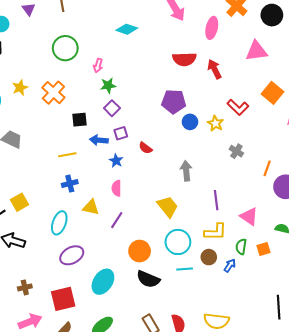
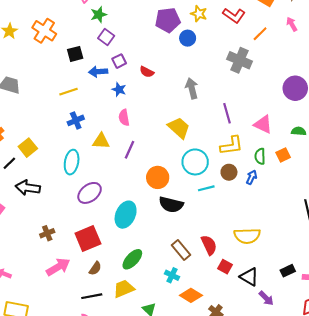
yellow star: (215, 123) -> (199, 14), moved
gray cross: (236, 151) -> (240, 60), size x1.6
orange line: (267, 168) -> (260, 34), moved, turned 35

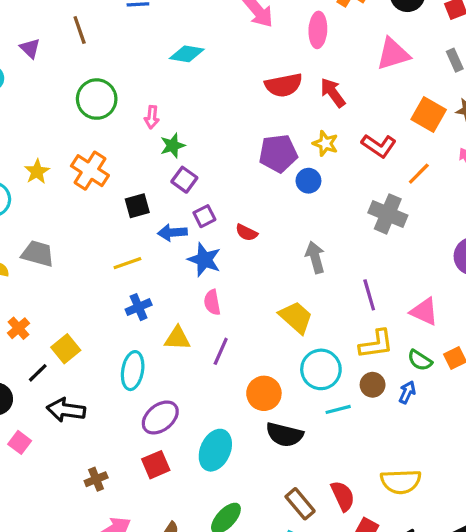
blue star: (119, 90) -> (204, 260), size x1.5
green semicircle: (260, 156) -> (420, 360), turned -56
red square: (88, 239) -> (156, 465), moved, size x0.7

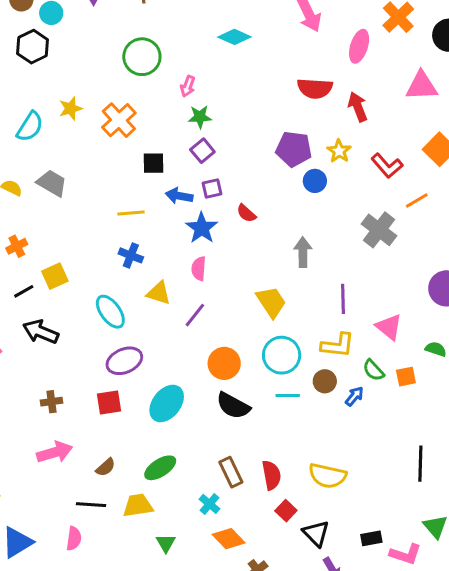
blue cross: (139, 307) -> (131, 255), turned 30
cyan ellipse: (133, 371) -> (110, 312), turned -60

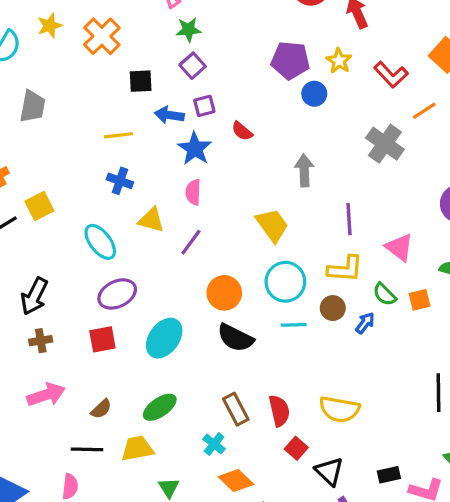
gray trapezoid: (52, 183) -> (33, 106), turned 72
black arrow: (41, 332) -> (34, 296), moved, turned -84

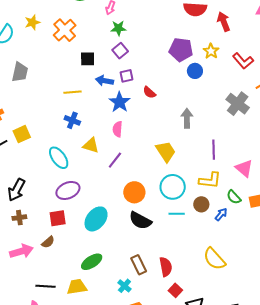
brown semicircle: (101, 409) -> (48, 242), moved
yellow semicircle: (339, 409) -> (214, 259), moved, turned 35

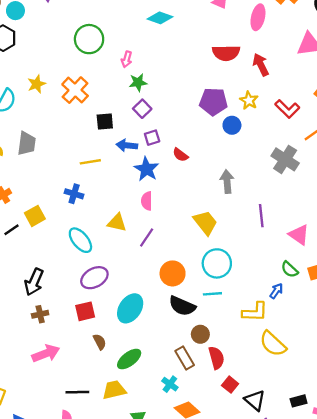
blue cross: (72, 120) -> (74, 194), moved
yellow L-shape: (210, 180) -> (255, 312), moved
brown circle: (201, 204) -> (200, 334), moved
cyan line: (177, 214) -> (212, 294), moved
brown semicircle: (48, 242) -> (100, 342), moved, turned -72

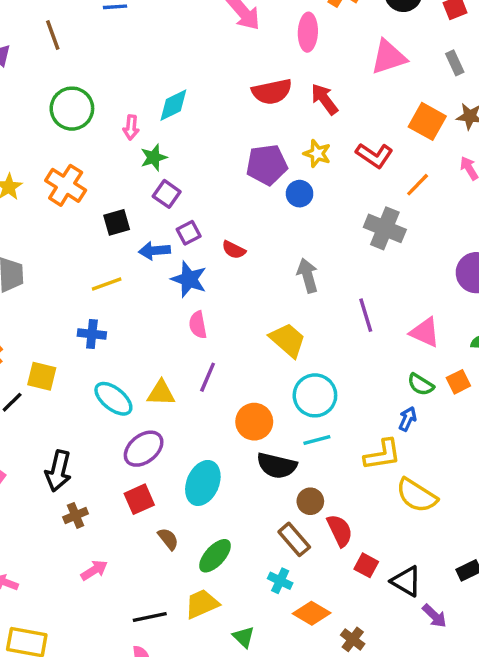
cyan diamond: (160, 18) -> (173, 105), moved, turned -35
yellow square: (35, 216) -> (42, 376), turned -36
yellow triangle: (117, 223) -> (161, 393), moved
pink arrow: (46, 353) -> (94, 570), size x0.7

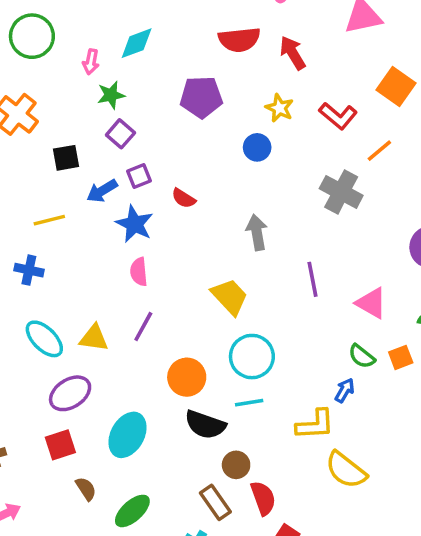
purple pentagon: (267, 165) -> (201, 97), moved
blue arrow: (154, 251) -> (102, 191), turned -32

